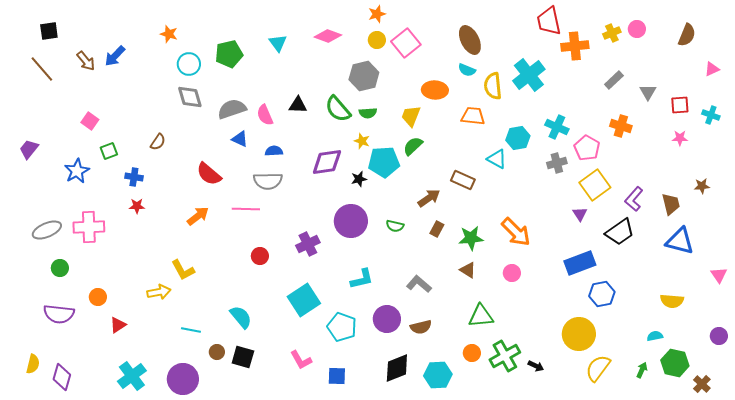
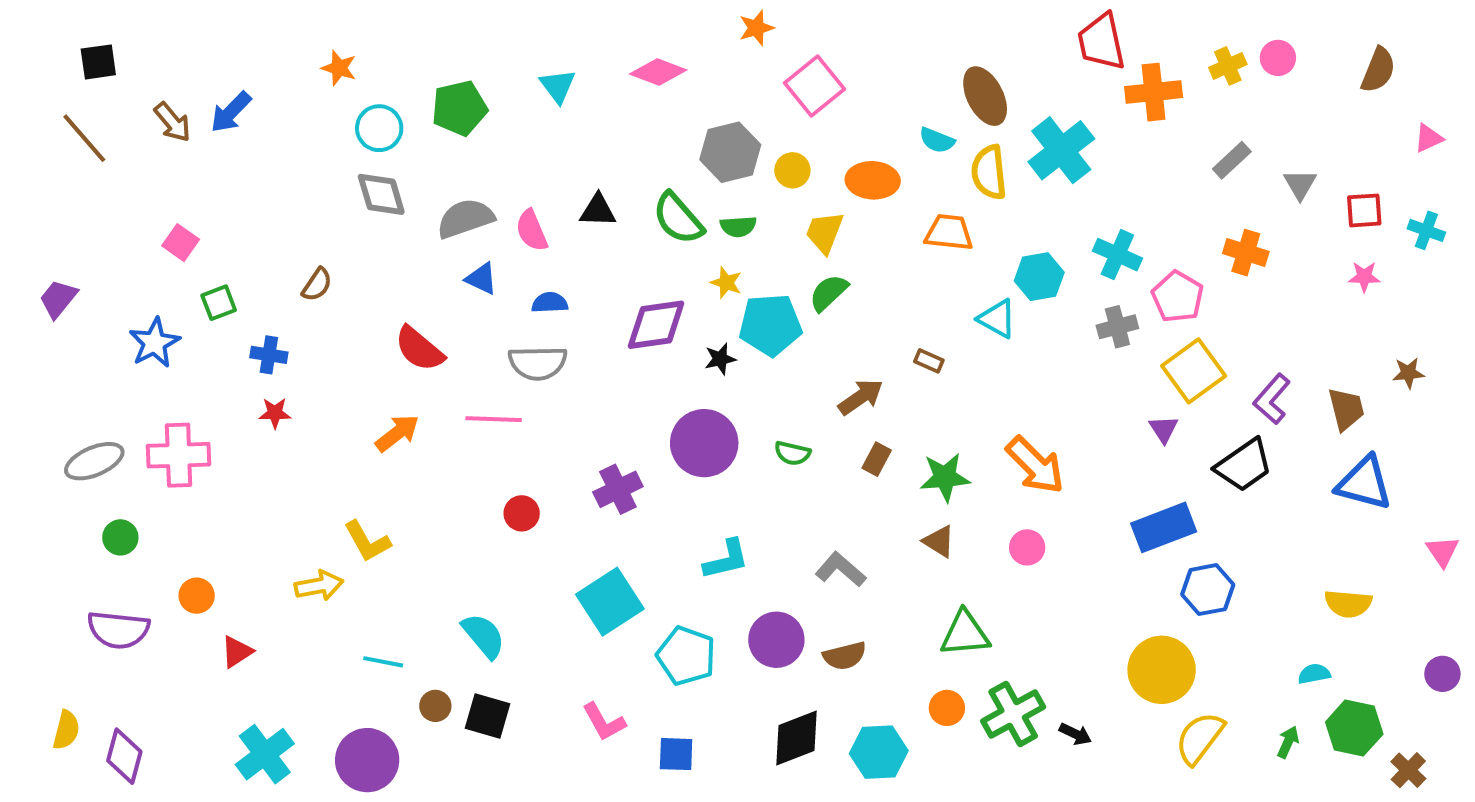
yellow circle: (377, 40) -> (792, 170), moved
brown ellipse: (470, 40) -> (985, 96), moved
brown rectangle: (463, 180) -> (929, 361), size x0.6

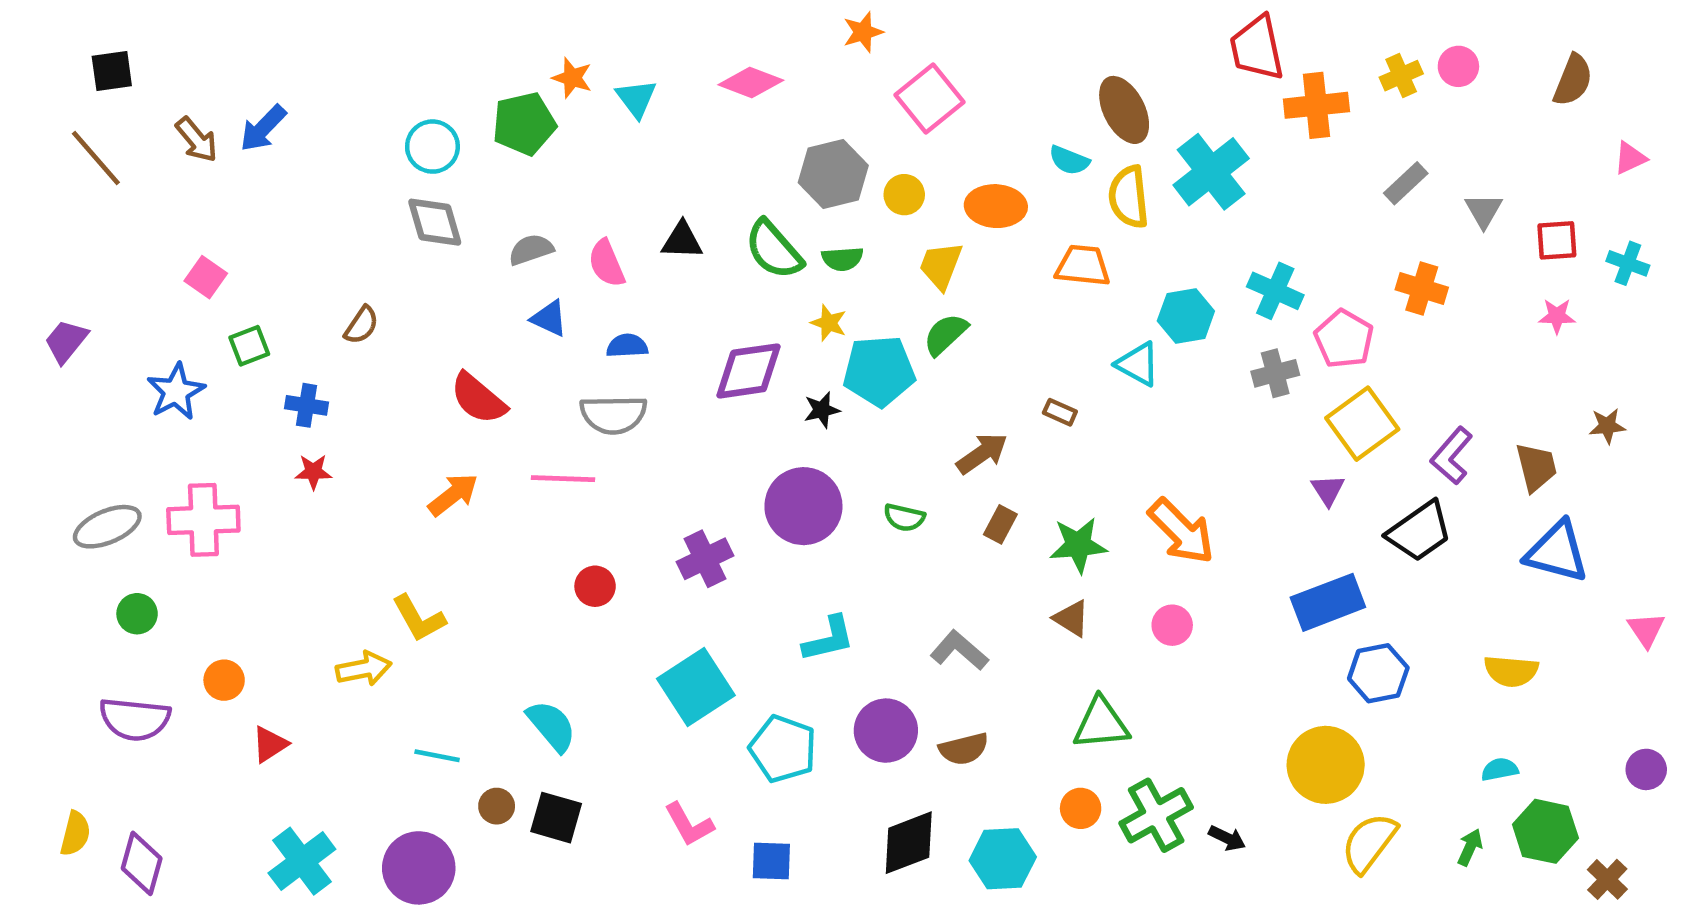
orange star: (339, 68) -> (572, 78), moved
gray semicircle: (465, 218) -> (531, 250), size x0.7
yellow semicircle: (1348, 604) -> (1511, 671), moved

